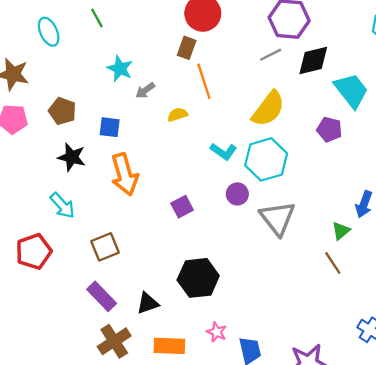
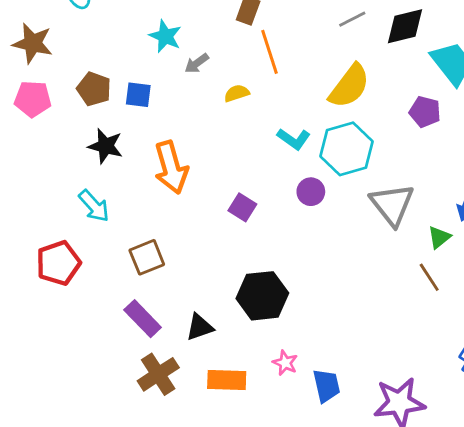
blue square: (110, 127) -> (138, 95), moved
purple square: (182, 207) -> (242, 207), turned -30
gray triangle: (278, 218) -> (392, 205), moved

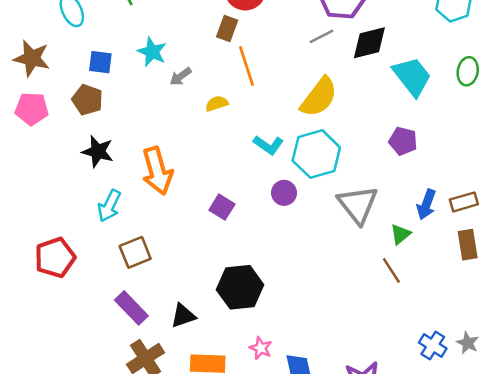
blue square: (138, 95) -> (100, 62), moved
purple pentagon: (425, 112) -> (403, 141), moved
cyan arrow: (94, 206) -> (109, 206), moved, turned 68

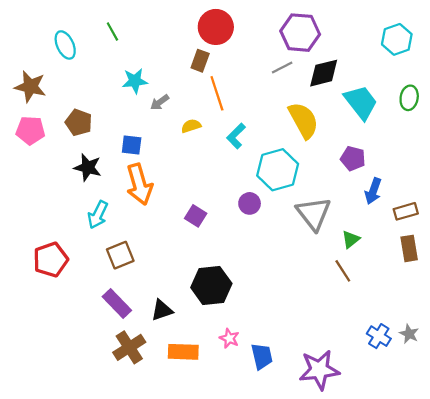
cyan star: (152, 52) -> (135, 81), turned -30
blue square: (100, 62) -> (132, 145), moved
yellow semicircle: (319, 97) -> (303, 120), moved, turned -66
cyan L-shape: (268, 145) -> (236, 136), moved, turned 100
blue arrow: (426, 204) -> (373, 191), moved

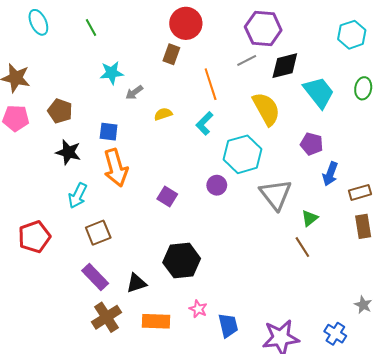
cyan ellipse: (65, 45) -> (38, 22), moved
orange line: (217, 93) -> (211, 84), moved
blue cross: (379, 336) -> (335, 334), moved

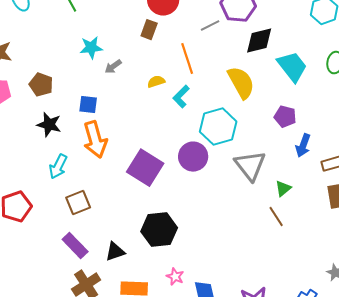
gray line: (247, 60) -> (210, 26), moved
yellow semicircle: (163, 114) -> (156, 82), moved
purple circle: (217, 185) -> (193, 157), size x1.5
purple square: (167, 197) -> (145, 168), size x1.8

